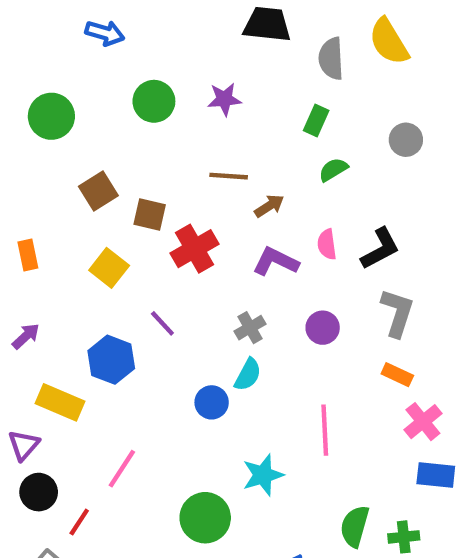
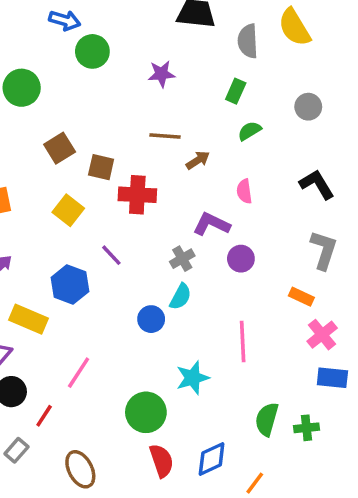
green circle: (154, 101) -> (92, 51), moved
red cross: (194, 249) -> (137, 195), turned 33
black L-shape: (380, 249) -> (317, 184), moved, turned -93
purple L-shape: (276, 261) -> (212, 224), moved
gray L-shape: (397, 313) -> (324, 250), moved

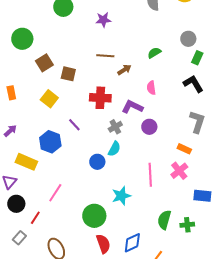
green circle: (22, 88) -> (22, 39), moved
green rectangle: (236, 91) -> (197, 58), moved
red cross: (137, 195) -> (100, 98), moved
pink cross: (322, 335) -> (179, 171), moved

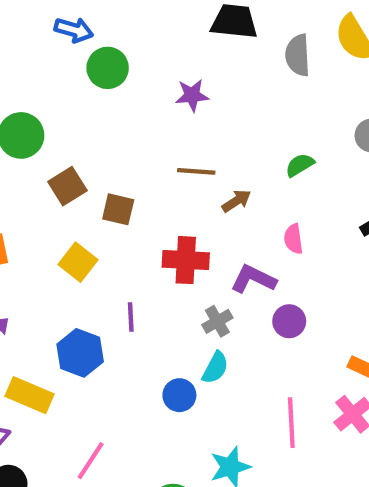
purple line: (74, 125) -> (131, 317), turned 40

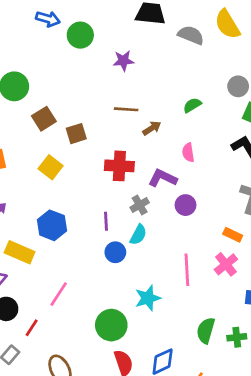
gray semicircle: (298, 55) -> (191, 35), turned 115
green circle: (108, 68) -> (80, 35), moved
brown square: (118, 209) -> (76, 134), turned -30
purple line: (131, 317) -> (106, 221), moved

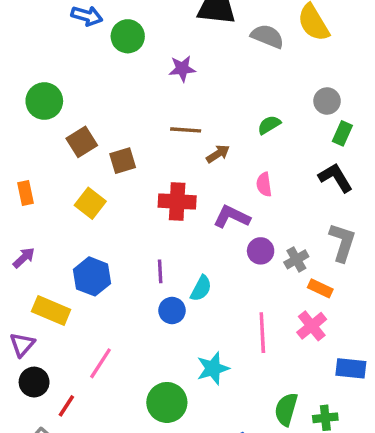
gray cross: (140, 205) -> (296, 259), moved

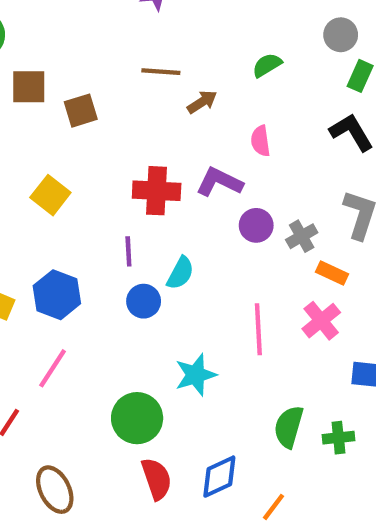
brown square: (82, 142) -> (29, 87), turned 32
red cross: (177, 201) -> (157, 191), moved
yellow square: (90, 203) -> (50, 195), moved
blue hexagon: (92, 276) -> (57, 295), moved

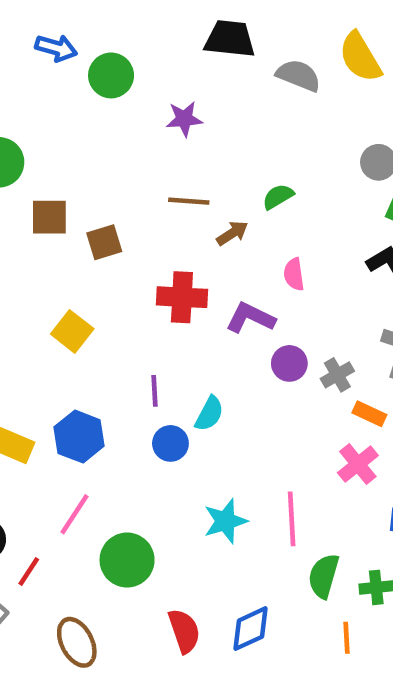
green semicircle: (267, 65) -> (278, 197), moved
red cross: (157, 191) -> (182, 297), moved
pink line: (258, 329) -> (292, 519), moved
green circle: (137, 418) -> (127, 560), moved
orange line: (274, 507) -> (346, 638), moved, turned -40

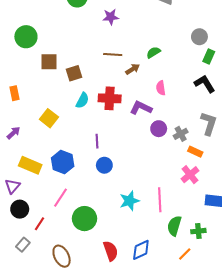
yellow square: (72, 331) -> (49, 118), moved
cyan semicircle: (209, 414) -> (82, 100), moved
orange line: (346, 638) -> (185, 254), turned 48

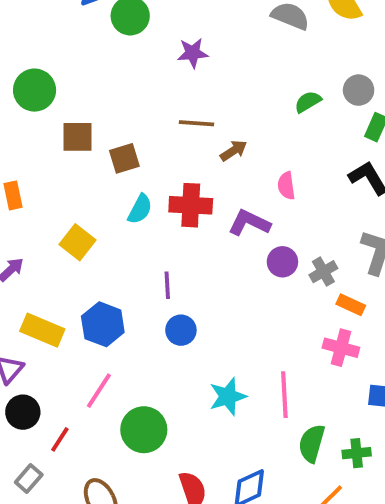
green semicircle: (153, 52) -> (308, 102), moved
pink cross: (190, 175) -> (341, 348), turned -36

